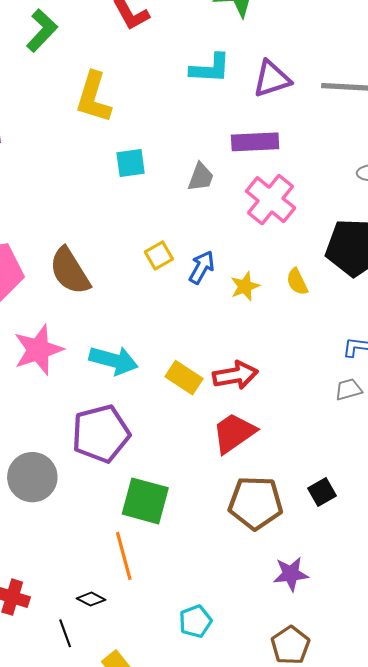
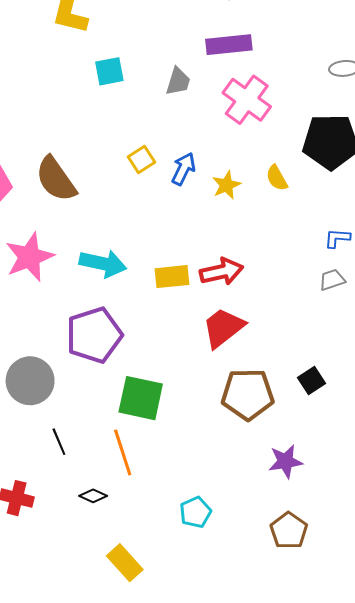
yellow rectangle: (184, 378) -> (172, 277), turned -36
black line: (65, 633) -> (59, 442), moved

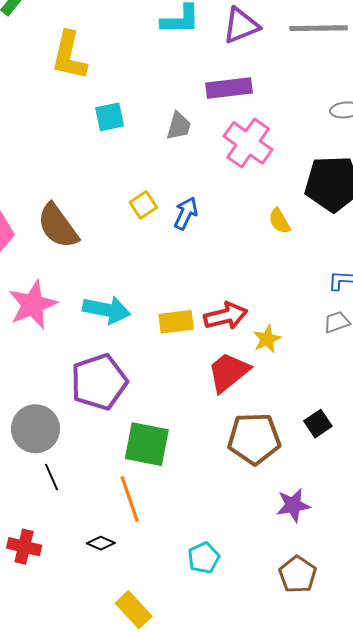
yellow star: (226, 185) -> (267, 339), moved
black line: (59, 442) -> (51, 477), moved

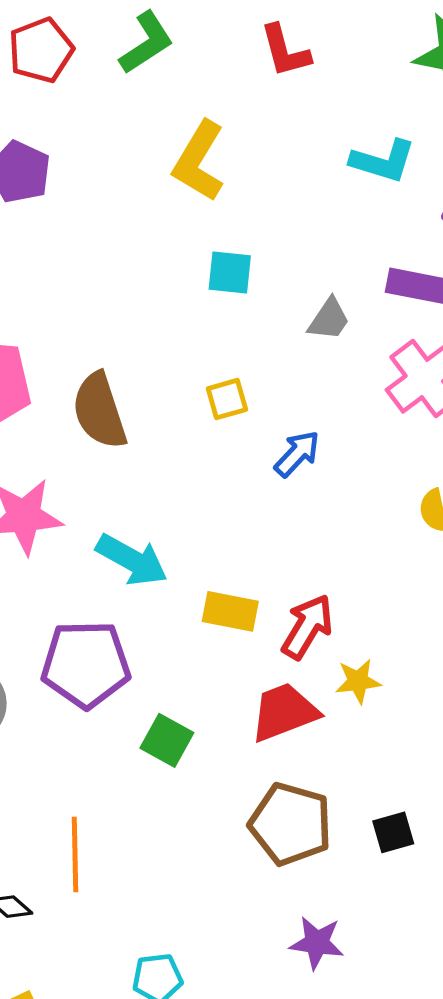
yellow square: (143, 205) -> (227, 399), moved
red arrow: (226, 316) -> (307, 627), turned -63
green square: (147, 444) -> (167, 740), moved, size x0.7

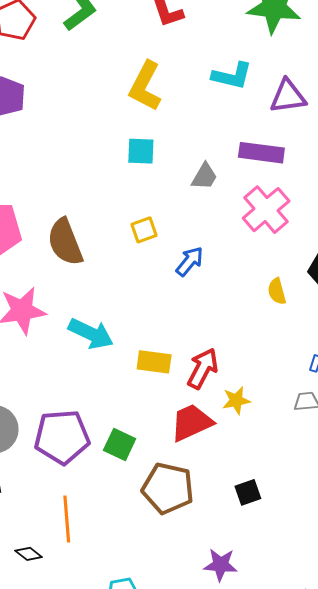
yellow L-shape: (199, 161) -> (145, 86), moved
purple pentagon: (86, 664) -> (62, 437), moved
brown pentagon: (291, 824) -> (168, 488), moved
black square: (393, 832) -> (248, 492), moved

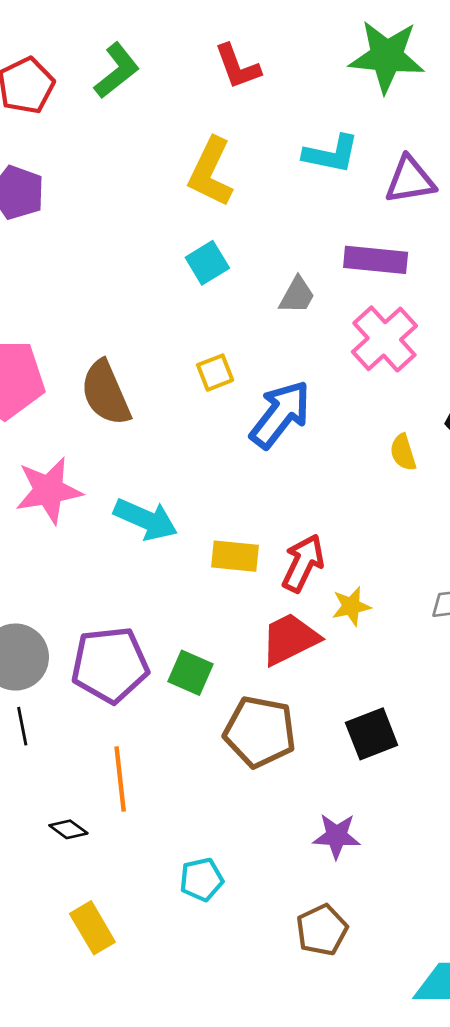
cyan square: (141, 151) -> (207, 263), turned -32
blue arrow: (190, 261) -> (280, 414), size x1.6
black square: (248, 492) -> (372, 734), size x1.4

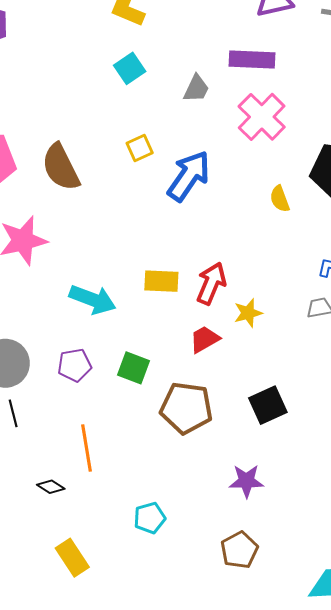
cyan arrow: (146, 519) -> (93, 299), moved
red trapezoid: (290, 639) -> (205, 339), size x0.7
purple pentagon: (110, 665) -> (75, 365), size x0.6

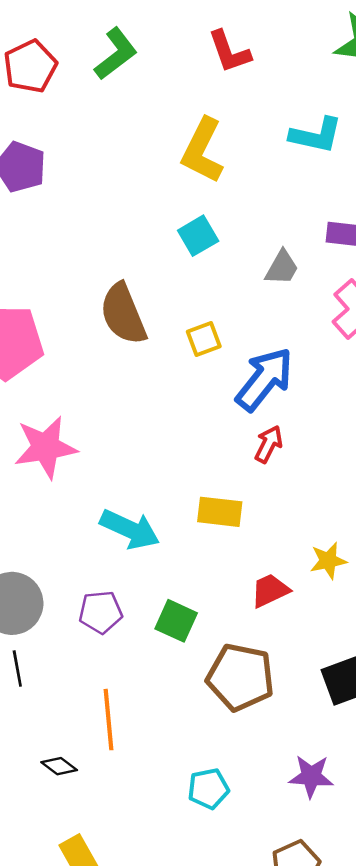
brown semicircle: (61, 167) -> (123, 314), moved
red arrow: (211, 283) -> (269, 444), moved, size x0.7
cyan pentagon: (150, 518) -> (208, 789), moved

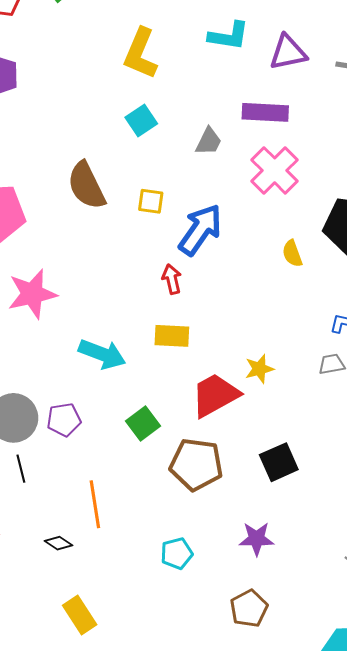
yellow square: (204, 339) -> (151, 201), turned 32
red arrow: (269, 444) -> (172, 279), moved, turned -36
red trapezoid: (270, 590) -> (215, 395), size x1.6
purple pentagon: (101, 612) -> (64, 420), moved
green square: (176, 621) -> (143, 423), turned 32

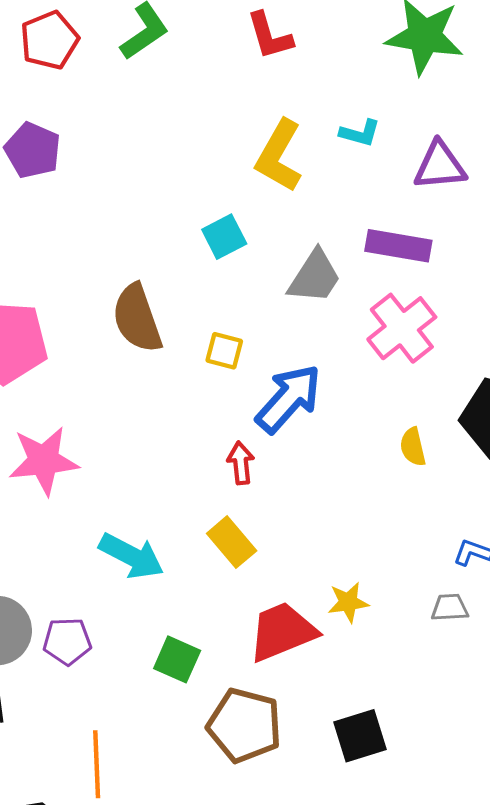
cyan L-shape: (229, 36) -> (360, 133), size x0.7
yellow L-shape: (141, 53) -> (279, 156), moved
gray trapezoid: (209, 141) -> (315, 277), size x1.4
yellow rectangle: (172, 336) -> (232, 542), turned 40
green square: (143, 423) -> (177, 659), turned -36

